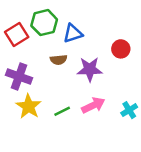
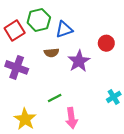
purple star: (90, 69) -> (79, 61), turned -30
pink arrow: (93, 105) -> (71, 118), moved, turned 108
yellow star: (29, 106) -> (25, 119), moved

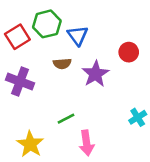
blue triangle: (64, 29) -> (78, 35), turned -48

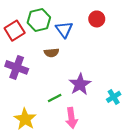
red circle: (129, 52) -> (97, 19), moved
purple star: (95, 74) -> (80, 84), moved

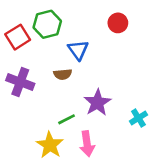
blue triangle: (64, 29) -> (78, 50), moved
brown semicircle: (51, 53) -> (63, 74), moved
yellow star: (25, 119) -> (50, 145), moved

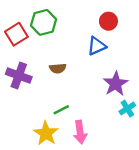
blue triangle: (78, 50) -> (97, 46), moved, turned 42
purple star: (97, 103) -> (116, 84), moved

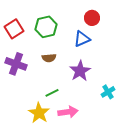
green hexagon: (44, 22) -> (46, 27), moved
purple star: (116, 84) -> (80, 71), moved
pink arrow: (80, 132) -> (68, 112), turned -90

